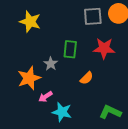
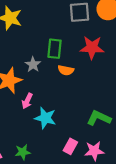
orange semicircle: (87, 78) -> (66, 70), moved, turned 56
pink arrow: (46, 97) -> (27, 101), turned -32

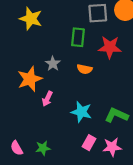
green rectangle: (54, 49) -> (78, 37), moved
cyan star: (45, 118) -> (81, 112), moved

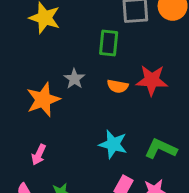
red star: (110, 47) -> (152, 80), moved
pink arrow: (47, 99) -> (39, 155), moved

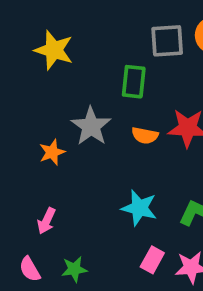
gray star: (74, 79) -> (91, 126), size x1.5
orange star: (43, 100) -> (52, 152), size x0.6

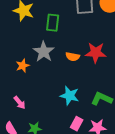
green rectangle: (134, 82) -> (53, 23), moved
pink arrow: (46, 221) -> (20, 103), turned -64

